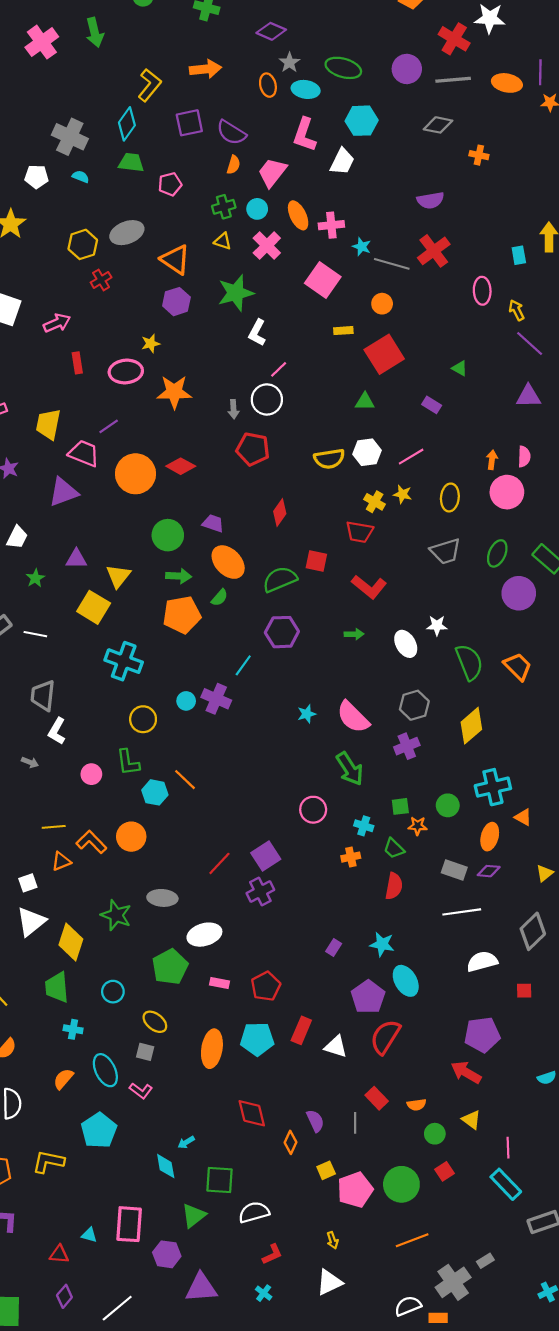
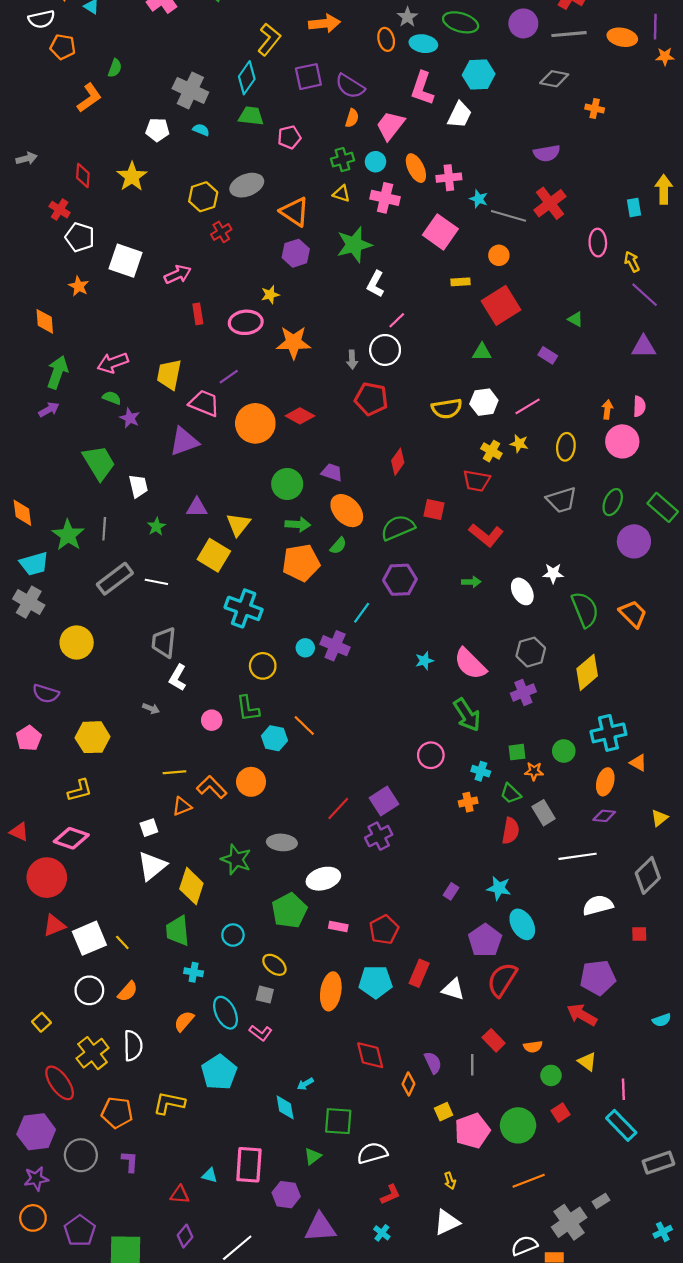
pink cross: (267, 246) -> (385, 198), turned -32
white trapezoid: (17, 537) -> (138, 486), turned -40
gray rectangle: (454, 870) -> (544, 813), moved, turned 40
green triangle: (194, 1216) -> (313, 1156), size x0.7

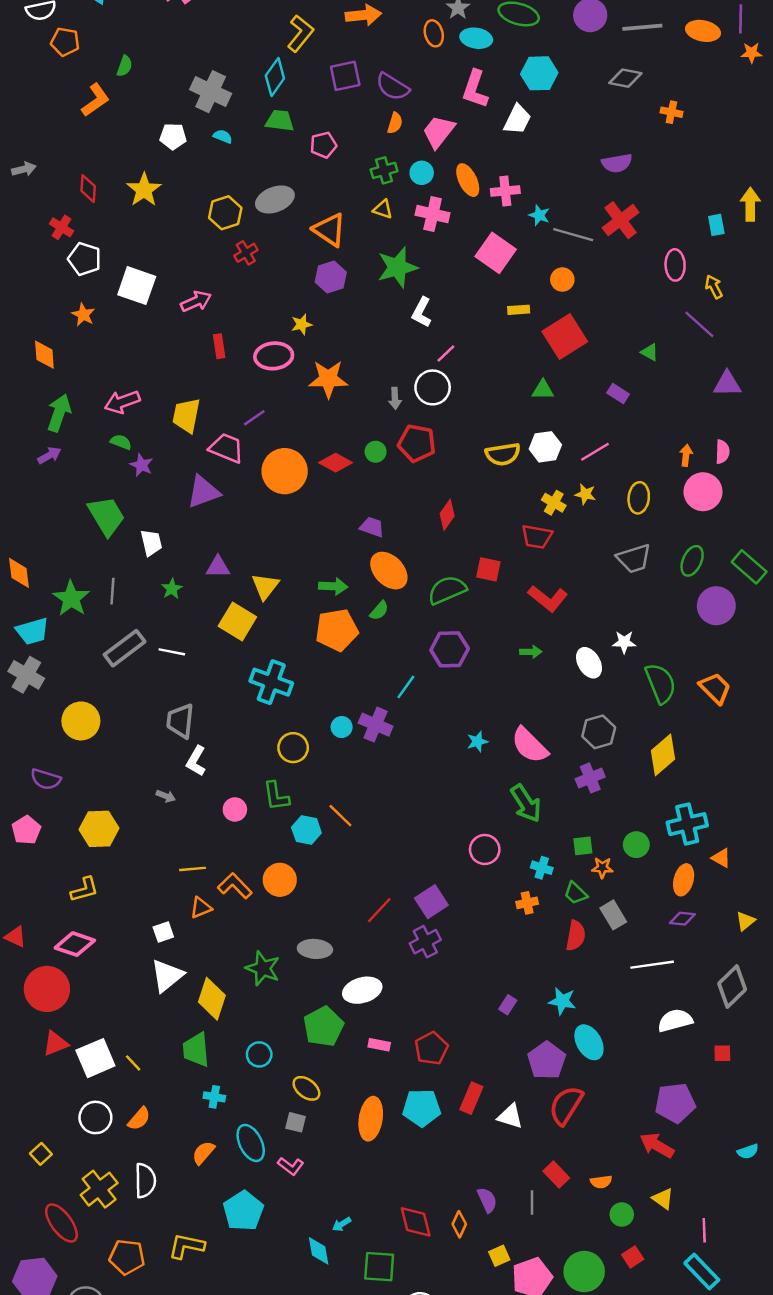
purple line: (645, 295) -> (699, 324), moved
green circle: (287, 484) -> (376, 452), moved, size x0.6
red diamond: (370, 1055) -> (416, 1222), moved

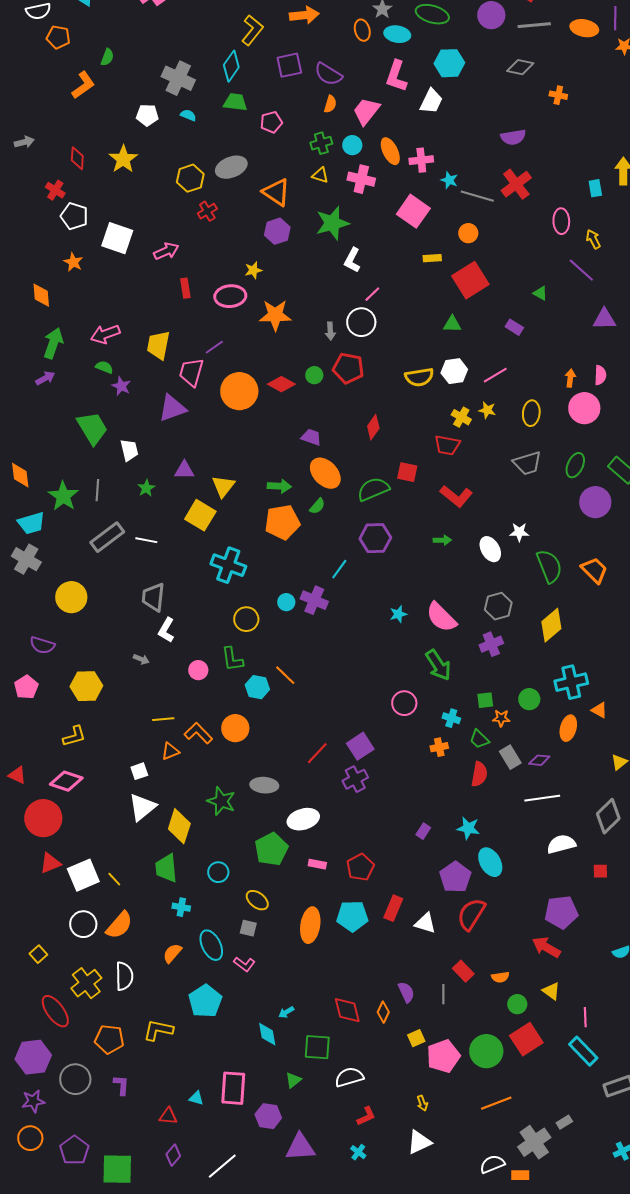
pink trapezoid: (226, 448) -> (191, 372), turned -96
purple diamond: (682, 919) -> (539, 760), moved
orange semicircle: (139, 1119) -> (119, 925), size x1.4
red square: (633, 1257) -> (526, 1039), size x1.8

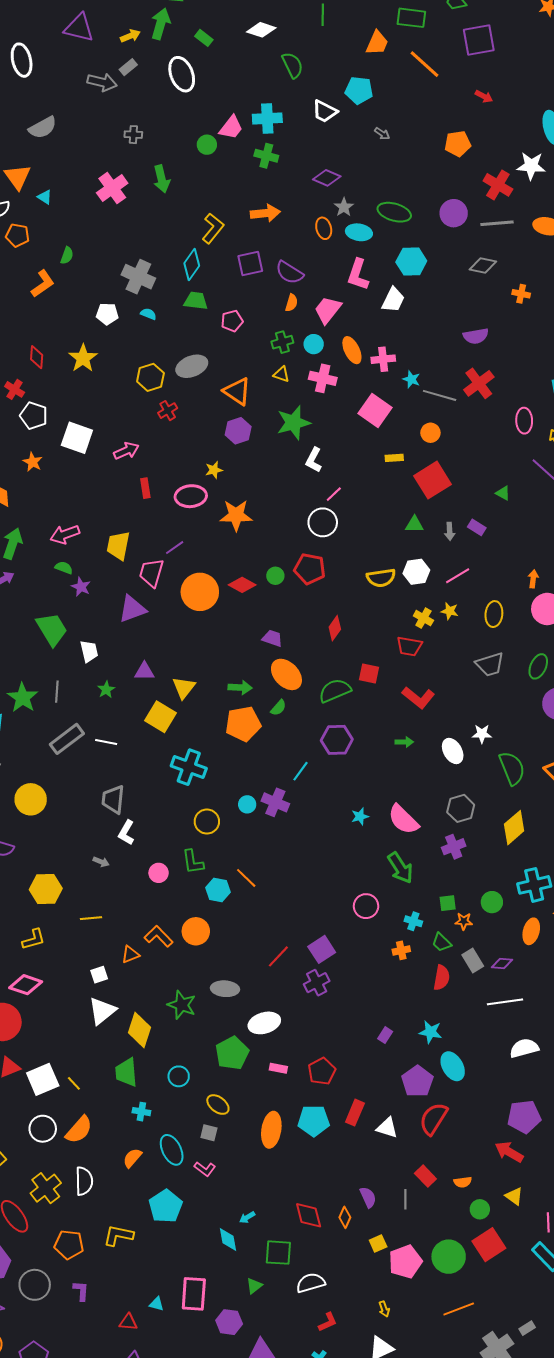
gray arrow: (330, 331) -> (450, 531), moved
yellow line: (163, 719) -> (91, 918), moved

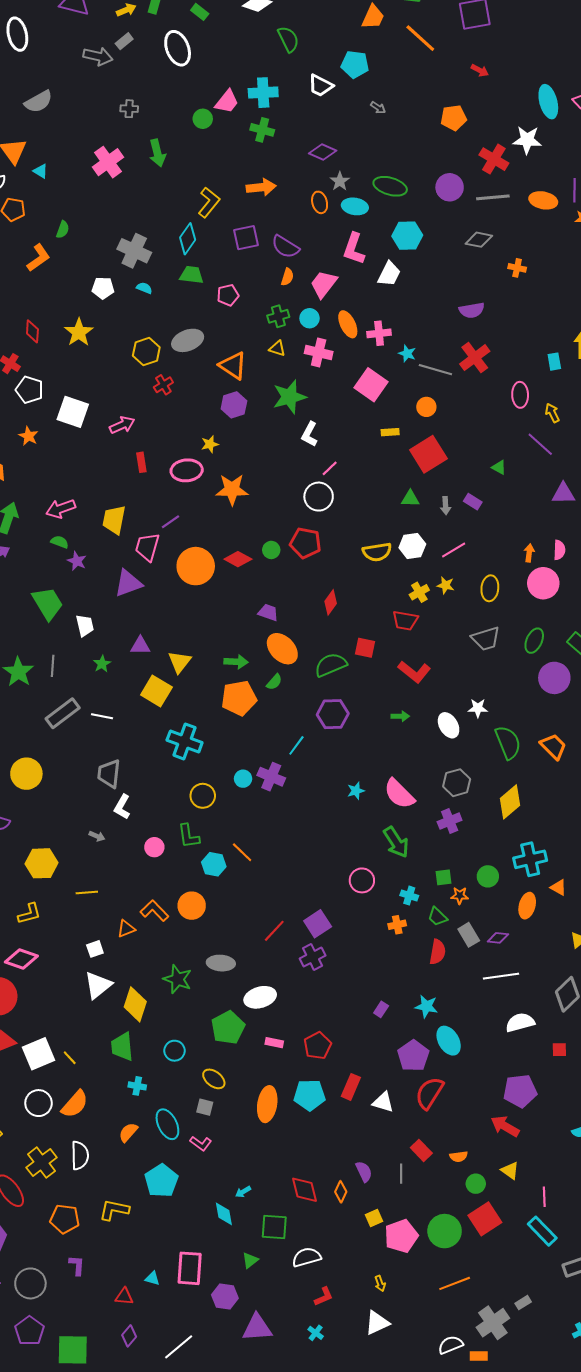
yellow cross: (423, 618) -> (419, 592), turned 30
gray circle: (35, 1285) -> (30, 1283), moved

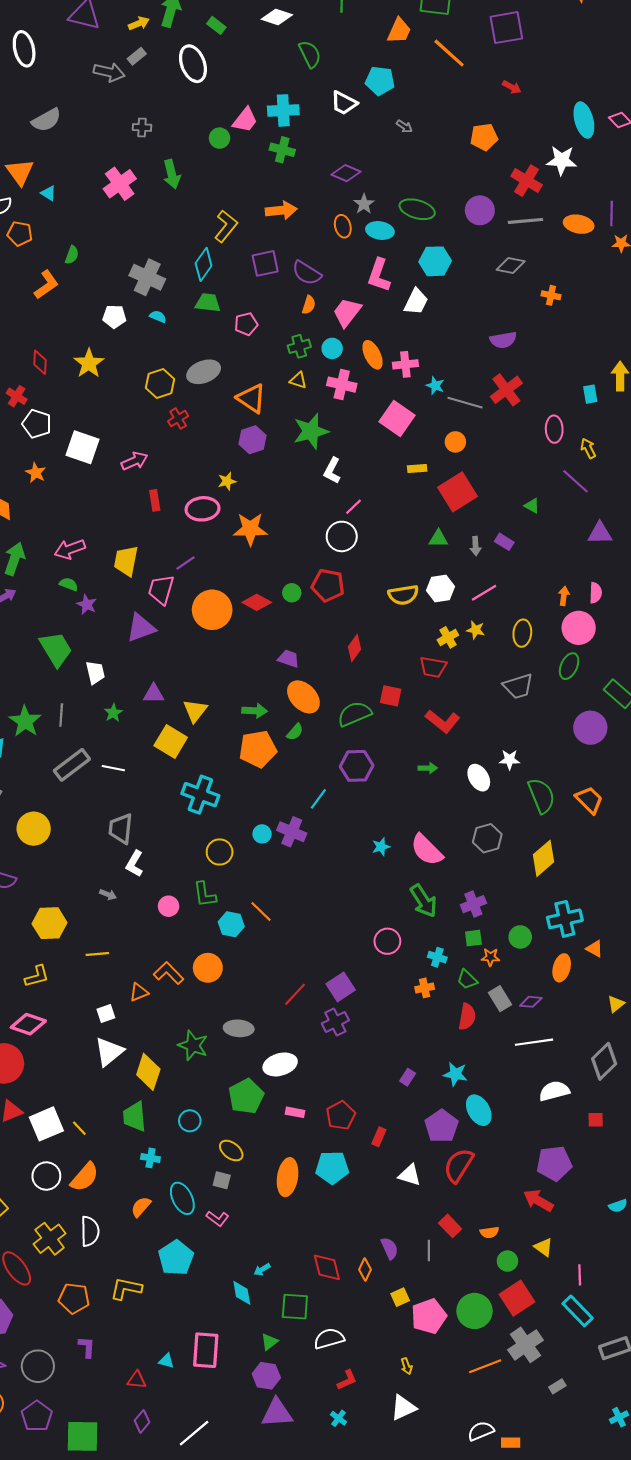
green ellipse: (534, 641) -> (569, 666), moved
purple cross: (450, 821) -> (473, 904), moved
red rectangle: (351, 1087) -> (379, 1137), moved, size x0.7
purple hexagon: (225, 1297) -> (266, 1376), moved
gray cross: (493, 1323) -> (526, 1345), moved

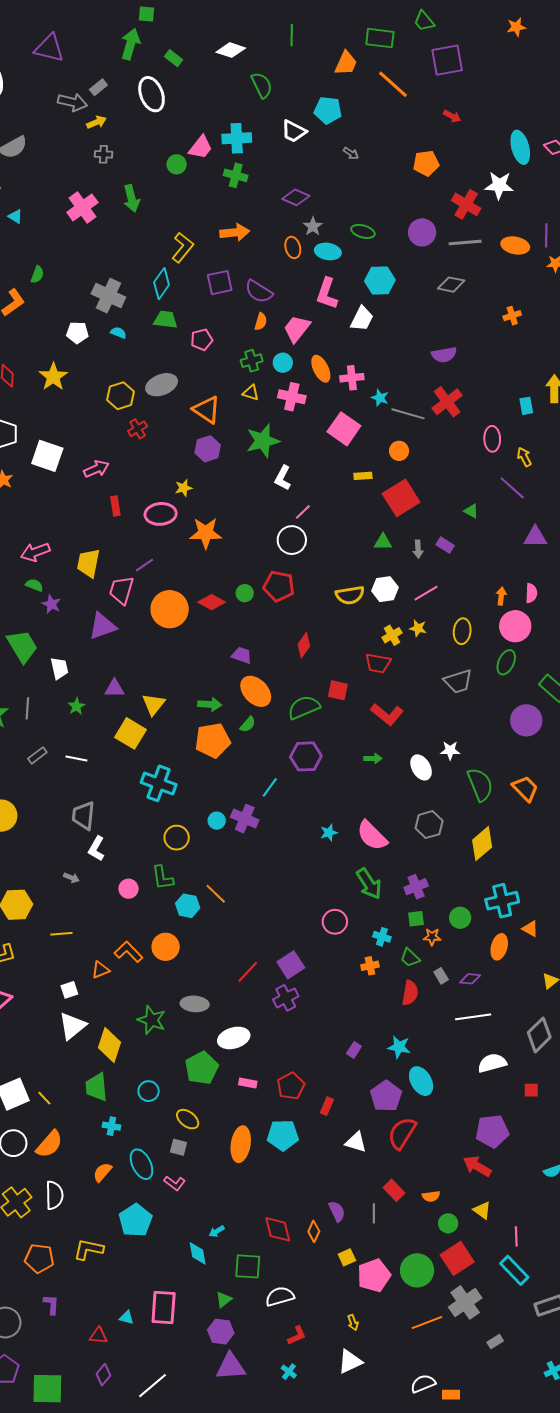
yellow arrow: (139, 23) -> (96, 122), moved
green ellipse: (417, 209) -> (363, 231), size x0.7
orange cross: (551, 295) -> (512, 316), moved, turned -30
gray rectangle: (72, 765) -> (37, 755), size x0.6
gray rectangle: (500, 999) -> (441, 976), size x0.7

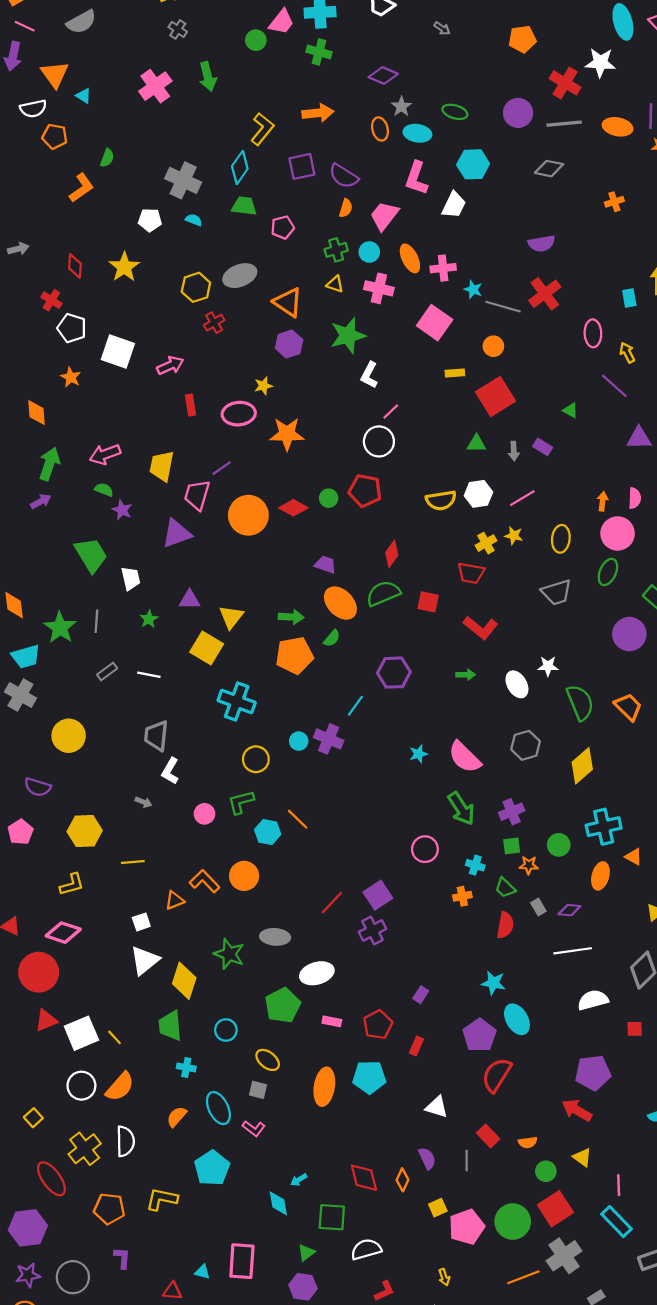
gray cross: (103, 154) -> (178, 29), turned 30
green semicircle: (304, 707) -> (383, 593), moved
green L-shape: (163, 878) -> (241, 802), turned 84
purple rectangle: (354, 1050) -> (421, 995), moved
white triangle: (356, 1142) -> (437, 1107), moved

